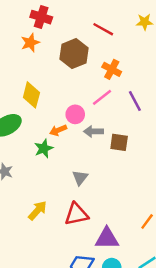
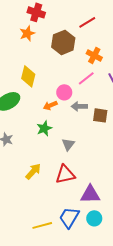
red line: (103, 29) -> (87, 22), turned -60
green star: (44, 148) -> (44, 128), moved

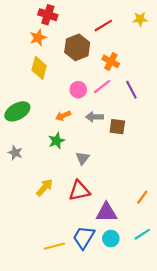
yellow diamond: (28, 76) -> (39, 68), moved
pink circle: (64, 92) -> (78, 90), moved

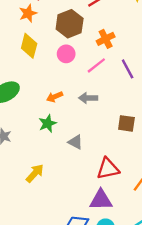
orange cross: (111, 61) -> (106, 39), turned 35
pink circle: (78, 90) -> (66, 54), moved
brown square: (117, 127) -> (126, 123), moved
gray triangle: (83, 158) -> (75, 142), turned -40
red triangle: (79, 191) -> (108, 169), moved

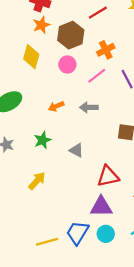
orange star: (28, 13) -> (41, 25), moved
green star: (48, 123) -> (43, 140), moved

